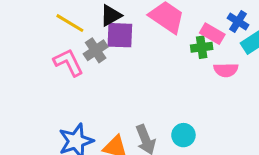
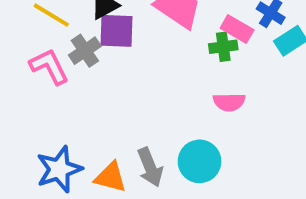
pink semicircle: (226, 70) -> (229, 102), moved
cyan circle: (183, 135) -> (200, 161), size x1.4

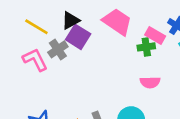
purple square: (116, 31) -> (78, 37), turned 30

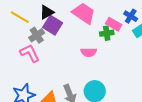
pink L-shape: (35, 60) -> (30, 53), moved
pink semicircle: (150, 82) -> (89, 52), moved

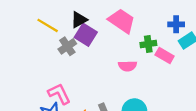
blue cross: (131, 16) -> (176, 24), turned -32
pink rectangle: (114, 24) -> (165, 56), moved
pink L-shape: (30, 53) -> (59, 94), moved

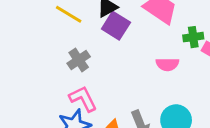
gray cross: (67, 46) -> (79, 60), moved

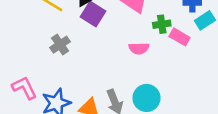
pink L-shape: (83, 99) -> (24, 88), moved

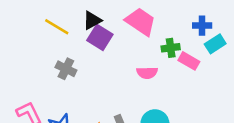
gray cross: (60, 45) -> (66, 69), turned -30

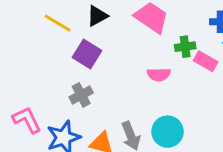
purple square: (100, 37) -> (87, 54), moved
gray cross: (66, 69) -> (81, 95), moved, turned 36

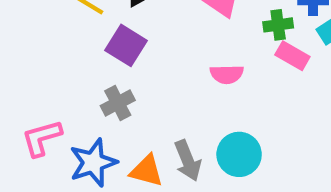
green cross: (185, 47) -> (278, 25), moved
pink L-shape: (27, 120) -> (42, 138), turned -80

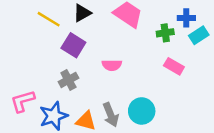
pink rectangle: (292, 56) -> (174, 66), moved
pink semicircle: (227, 74) -> (112, 65), moved

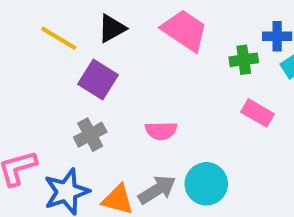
pink semicircle: (112, 65) -> (161, 131), moved
gray arrow: (111, 115) -> (157, 190), turned -100

